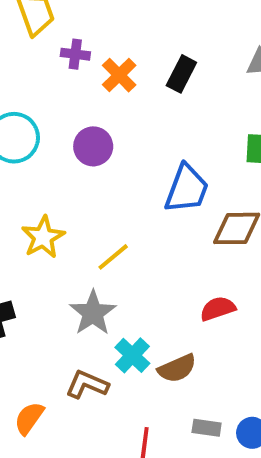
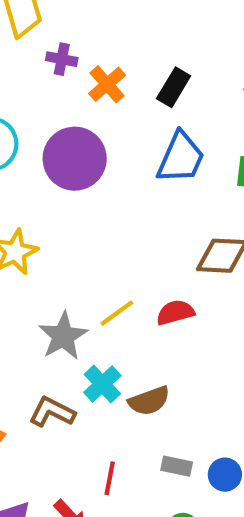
purple circle: (93, 146) -> (75, 159), size x1.5
blue trapezoid: (187, 189) -> (181, 158), moved
yellow line: (113, 257) -> (117, 313), moved
red semicircle: (218, 309) -> (175, 312), moved

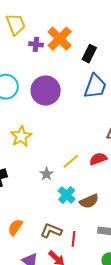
orange cross: (107, 84) -> (60, 39), moved, size x1.4
gray star: (63, 336) -> (47, 174), size x0.6
brown L-shape: (52, 412) -> (51, 231), moved

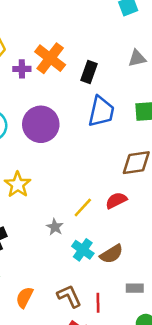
brown L-shape: (51, 231) -> (69, 296), turned 50

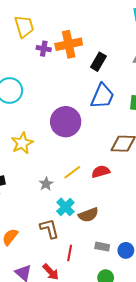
orange cross: (50, 58) -> (69, 44), turned 30
purple circle: (41, 124) -> (66, 122), moved
brown L-shape: (69, 296) -> (49, 229), moved

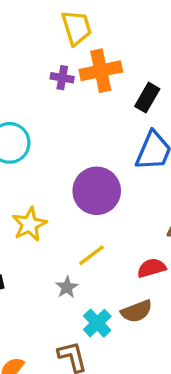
yellow trapezoid: (24, 26) -> (77, 28), moved
yellow line: (72, 172) -> (91, 255), moved
brown semicircle: (88, 215) -> (137, 311), moved

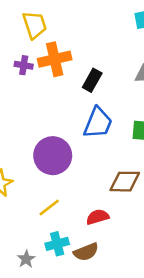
gray star: (67, 287) -> (26, 259), moved
cyan cross: (97, 323) -> (57, 244), moved, turned 30

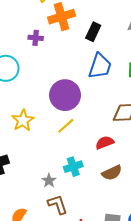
purple cross: (24, 65) -> (36, 38), moved
yellow line: (49, 207) -> (66, 126), moved
brown semicircle: (86, 252) -> (112, 173), moved

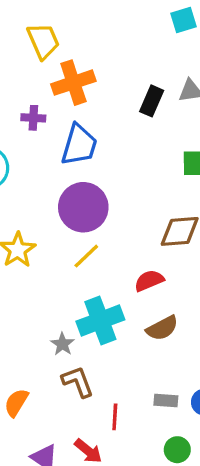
black rectangle: (93, 32) -> (152, 101), moved
blue trapezoid: (100, 66) -> (79, 145), moved
cyan cross: (73, 167) -> (100, 320), size x1.5

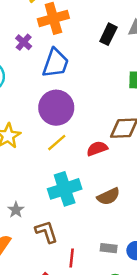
purple cross: (33, 118) -> (24, 42), turned 35
red semicircle: (149, 281) -> (97, 149), moved
gray star: (62, 344) -> (16, 210), moved

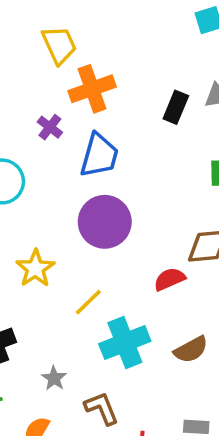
yellow line: (57, 143) -> (88, 302), moved

